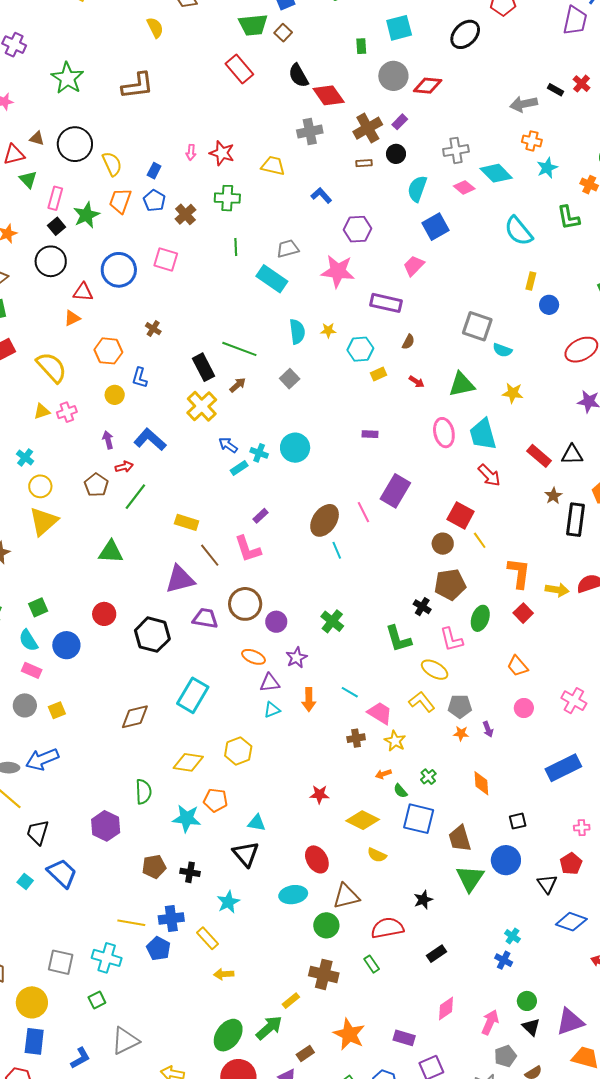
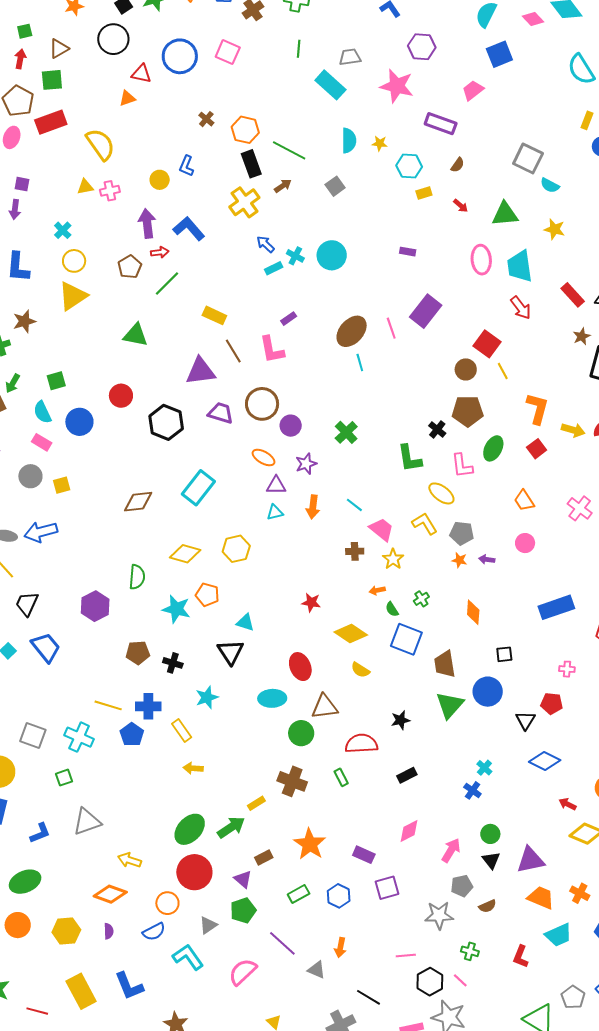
orange hexagon: (108, 351) -> (245, 130), moved
purple arrow: (108, 440) -> (147, 224), size x1.6
pink cross: (574, 701) -> (580, 508), moved
purple arrow: (488, 729) -> (487, 559), turned 112
red pentagon: (571, 864) -> (552, 703), turned 30

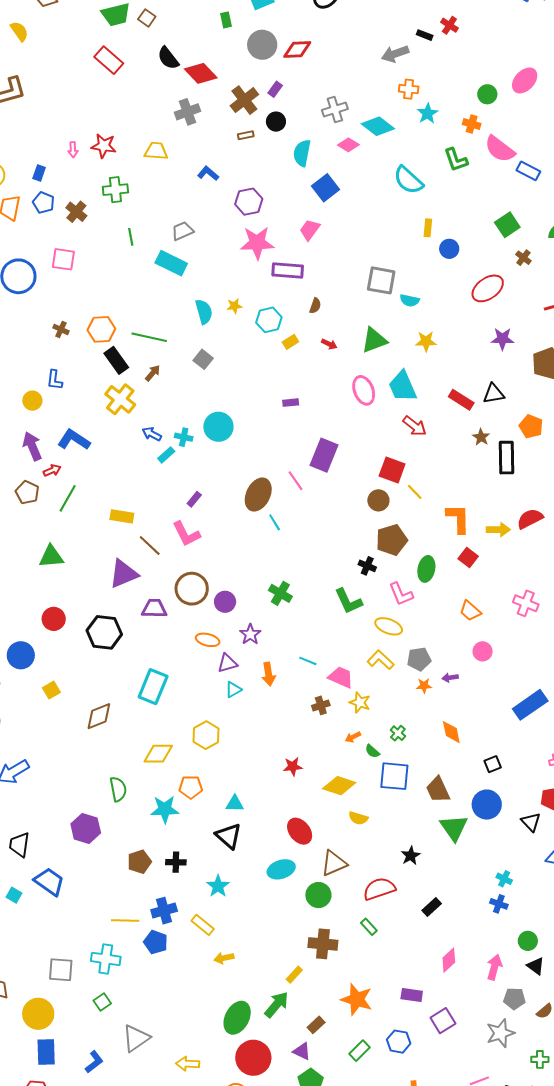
pink star: (397, 86) -> (257, 243), moved
yellow square: (62, 485) -> (51, 690), moved
gray pentagon: (462, 886) -> (514, 999), turned 30

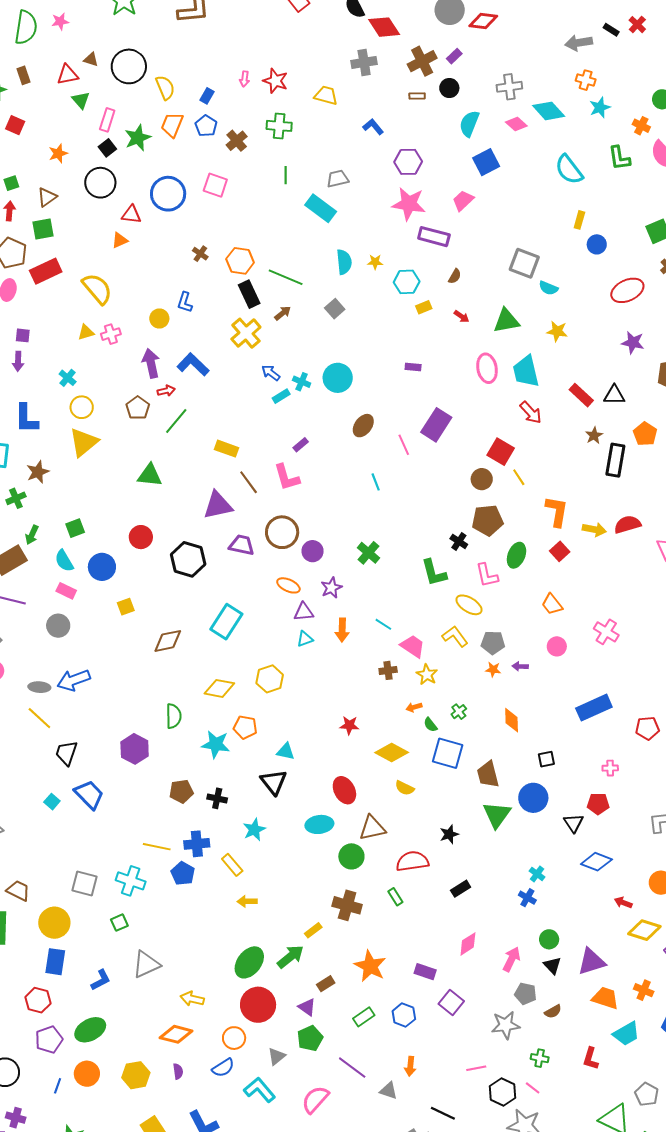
brown ellipse: (258, 495) -> (363, 426), moved, size x0.7
pink cross: (526, 603) -> (606, 632), moved
purple square: (443, 1021) -> (451, 1002), turned -30

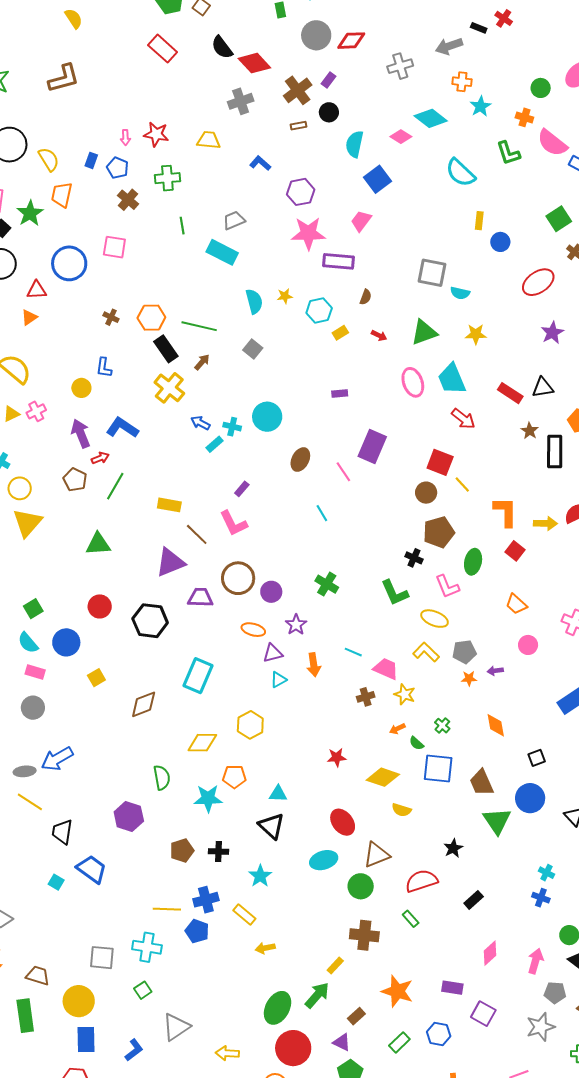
gray cross: (509, 87) -> (400, 66), moved
blue pentagon: (206, 126) -> (118, 168), moved
purple star: (633, 343) -> (552, 333), turned -30

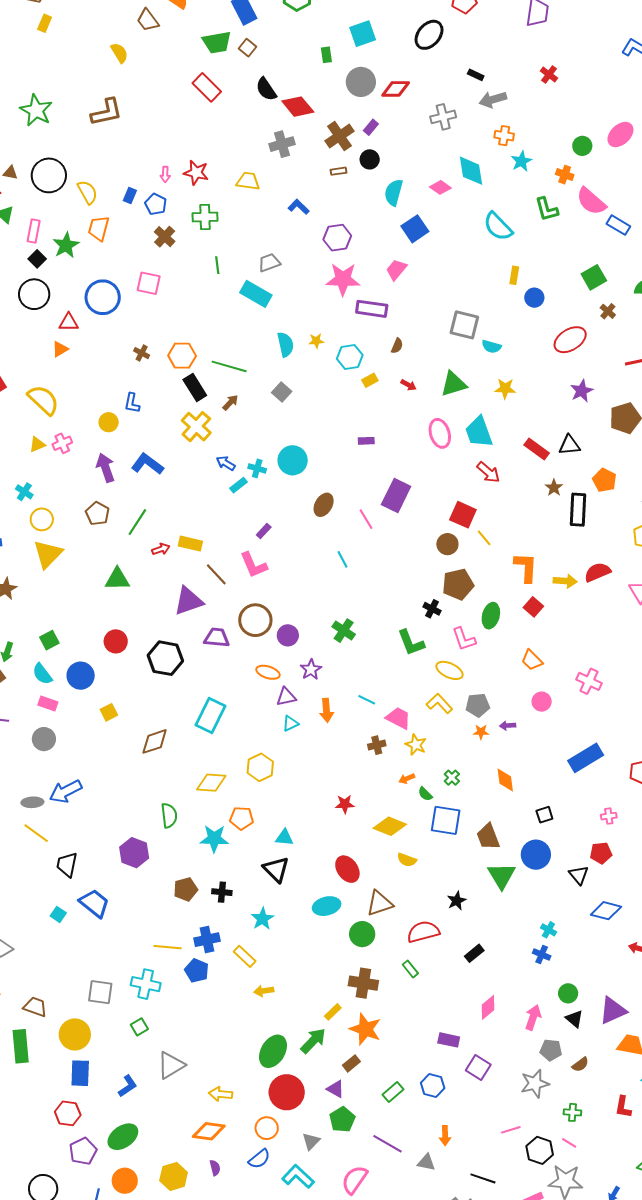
black rectangle: (479, 28) -> (476, 75), moved
cyan diamond: (431, 118) -> (471, 171), turned 40
red arrow: (100, 458) -> (161, 549), moved
orange star: (397, 991) -> (365, 1029), moved

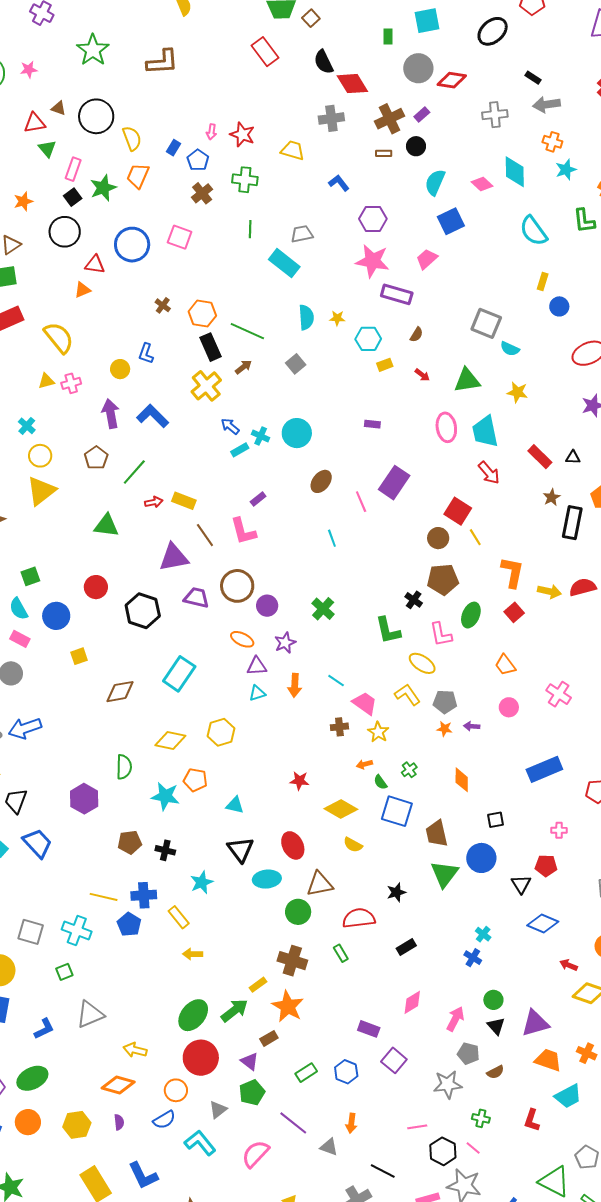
black triangle: (569, 445) -> (573, 457), size x0.7
black triangle: (276, 869) -> (240, 850), moved

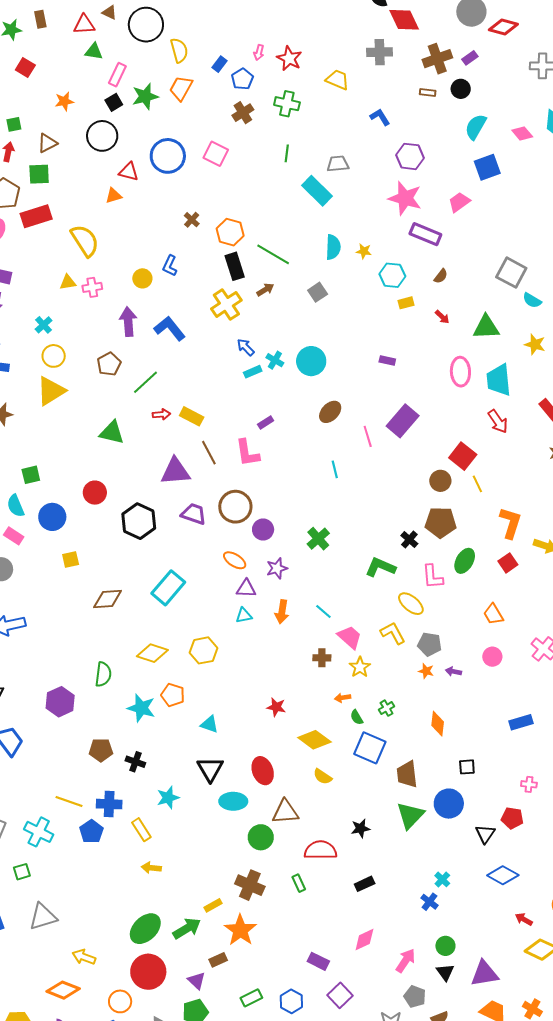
green triangle: (47, 149) -> (94, 51), turned -48
green L-shape: (388, 630) -> (380, 567), turned 120
blue rectangle: (544, 769) -> (521, 722), size x0.7

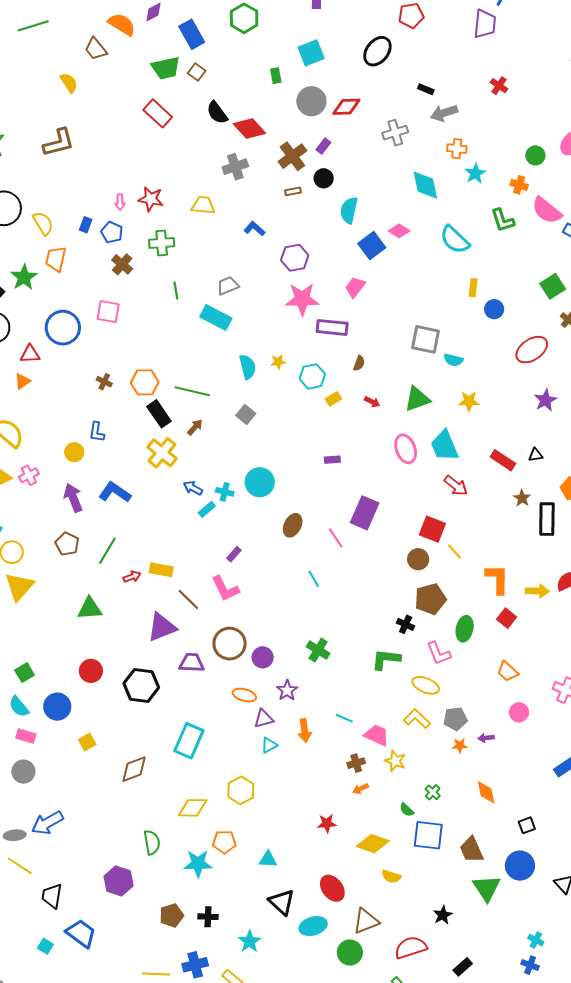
pink diamond: (522, 134) -> (399, 231), moved
orange arrow: (343, 698) -> (361, 789), moved

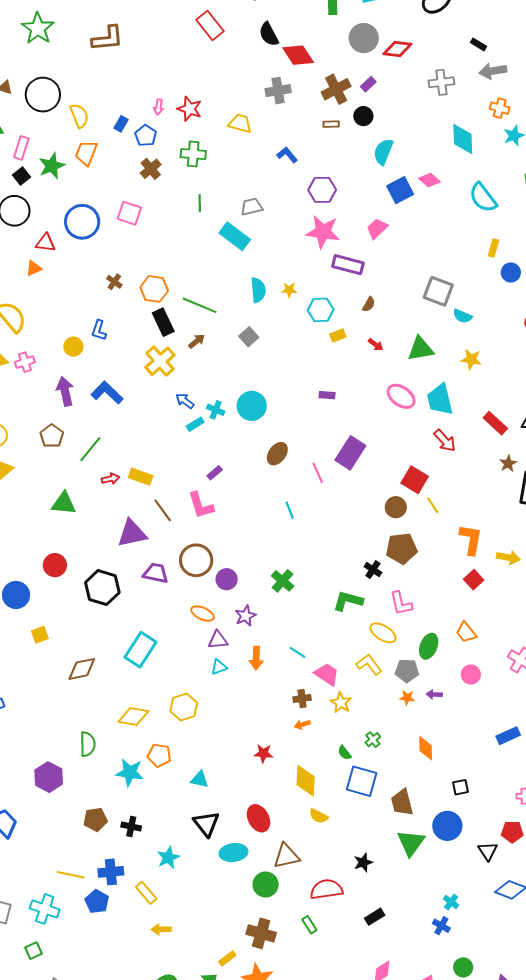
pink ellipse: (406, 449) -> (401, 396), turned -44
green ellipse: (465, 629) -> (429, 646), moved
yellow diamond: (373, 844) -> (306, 781), turned 64

